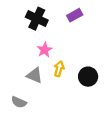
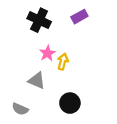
yellow arrow: (59, 69) -> (63, 62), moved
black circle: (88, 77) -> (70, 103), moved

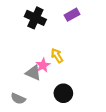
pink star: (47, 53) -> (43, 65), moved
yellow arrow: (63, 62) -> (57, 56), turned -48

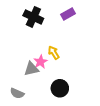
gray triangle: (33, 73) -> (31, 69), turned -35

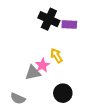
purple rectangle: (68, 14) -> (69, 25), moved, turned 32
black cross: (33, 17) -> (49, 19), moved

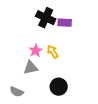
pink star: (42, 65) -> (36, 51), moved

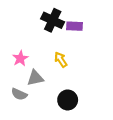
pink star: (36, 51) -> (20, 58), moved
gray semicircle: (17, 92) -> (19, 94), moved

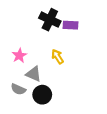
gray triangle: (35, 78) -> (34, 74), turned 35
black circle: (68, 100) -> (42, 95), moved

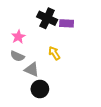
pink star: (19, 56) -> (18, 37), moved
gray semicircle: (18, 89) -> (17, 56), moved

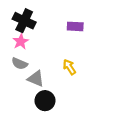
black cross: (47, 18) -> (24, 21), moved
yellow arrow: (54, 53) -> (69, 67), moved

